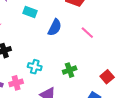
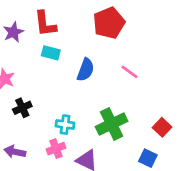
green cross: (70, 70) -> (112, 124), size x1.6
pink cross: (16, 83) -> (56, 149), moved

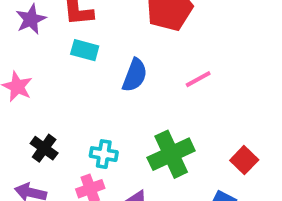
pink line: (130, 72) -> (198, 79), turned -66
black cross: (22, 108) -> (44, 148), moved, turned -30

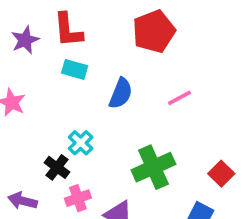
black cross: (44, 148) -> (57, 167), moved
cyan cross: (104, 154) -> (81, 143), moved, turned 35

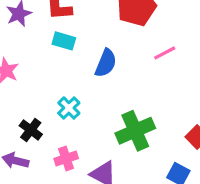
pink line: (180, 98) -> (165, 53), moved
black cross: (57, 167) -> (31, 130), moved

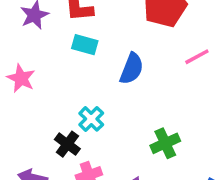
black cross: (31, 130) -> (67, 144), moved
green cross: (135, 131) -> (165, 143), size x0.7

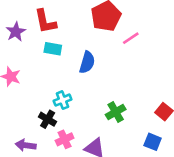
pink line: (197, 57) -> (131, 38), moved
cyan cross: (91, 119) -> (62, 100), turned 30

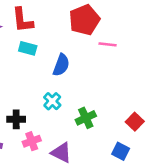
pink line: (131, 38) -> (108, 44), turned 36
cyan cross: (62, 100) -> (52, 101), moved, turned -30
black cross: (48, 119) -> (16, 119), turned -36

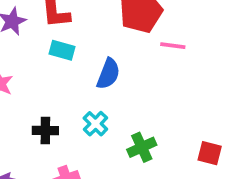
black cross: (16, 119) -> (45, 131), moved
red square: (135, 122) -> (210, 153), turned -30

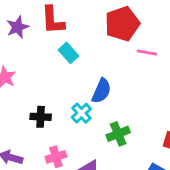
cyan rectangle: (62, 50) -> (69, 53), moved, turned 30
blue semicircle: (108, 74) -> (101, 91), moved

